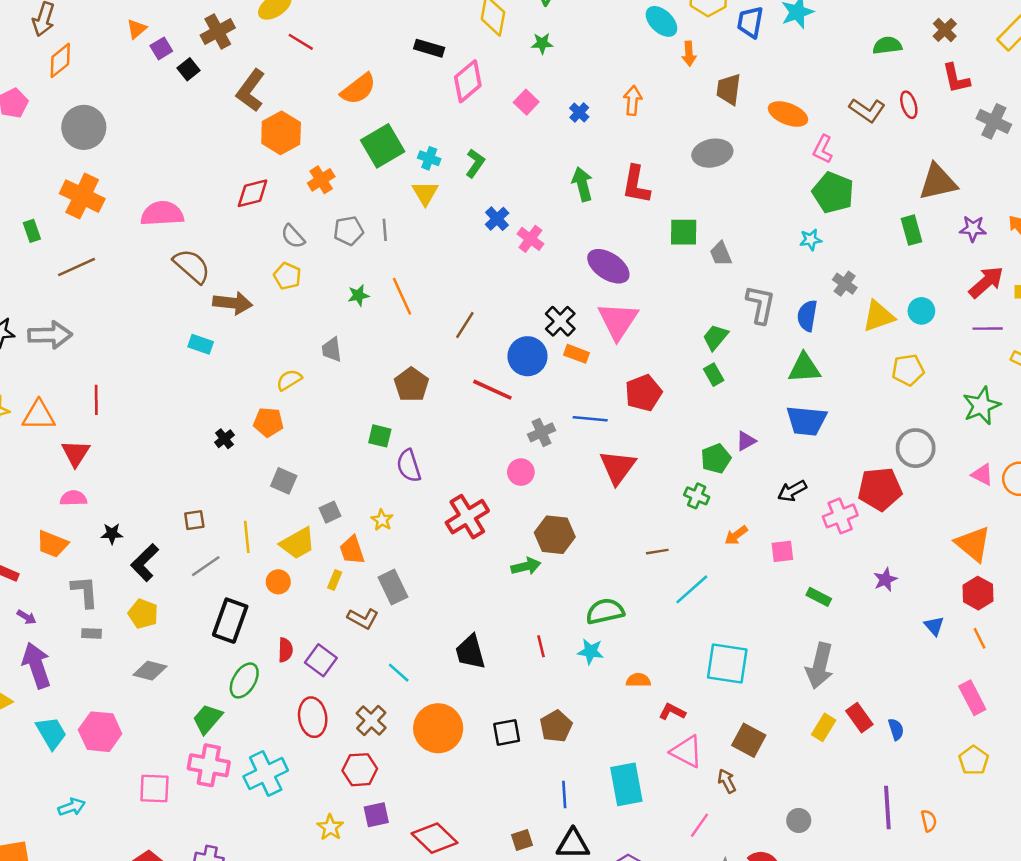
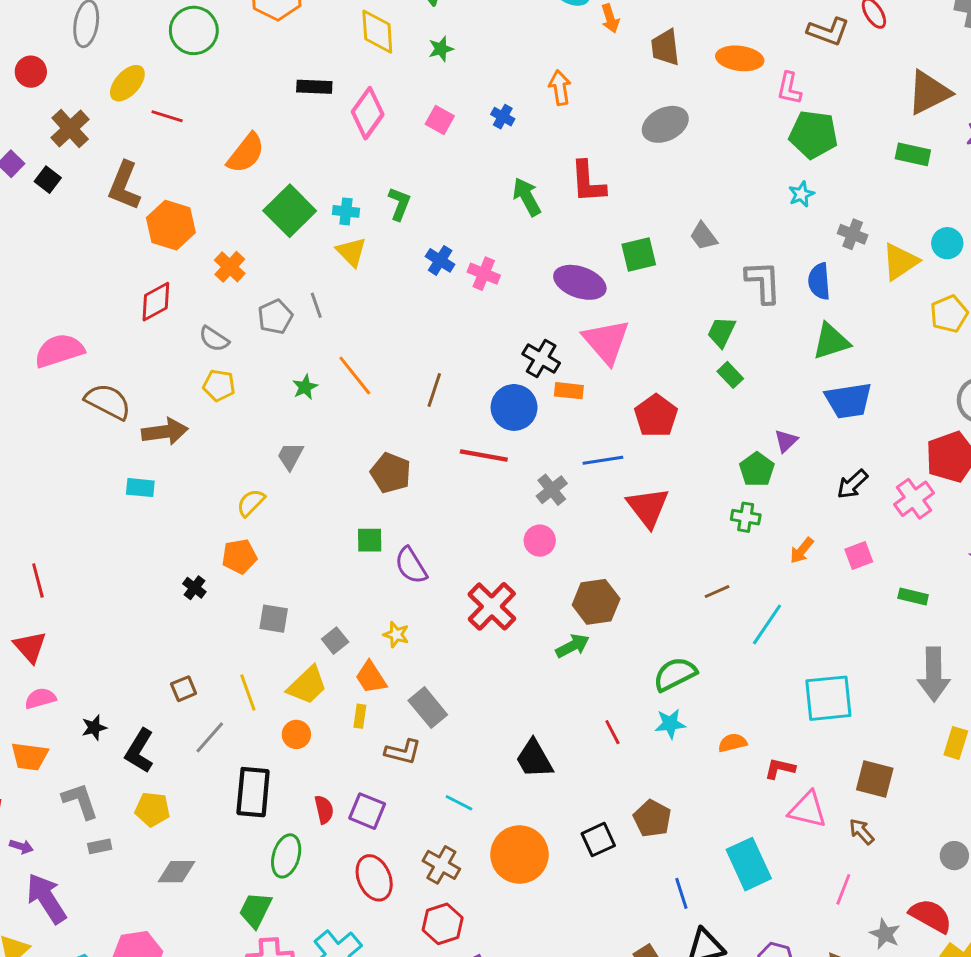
green rectangle: (912, 230) -> (913, 154), turned -48
green square: (684, 232) -> (639, 255), moved
gray trapezoid: (332, 350) -> (290, 456), turned 50

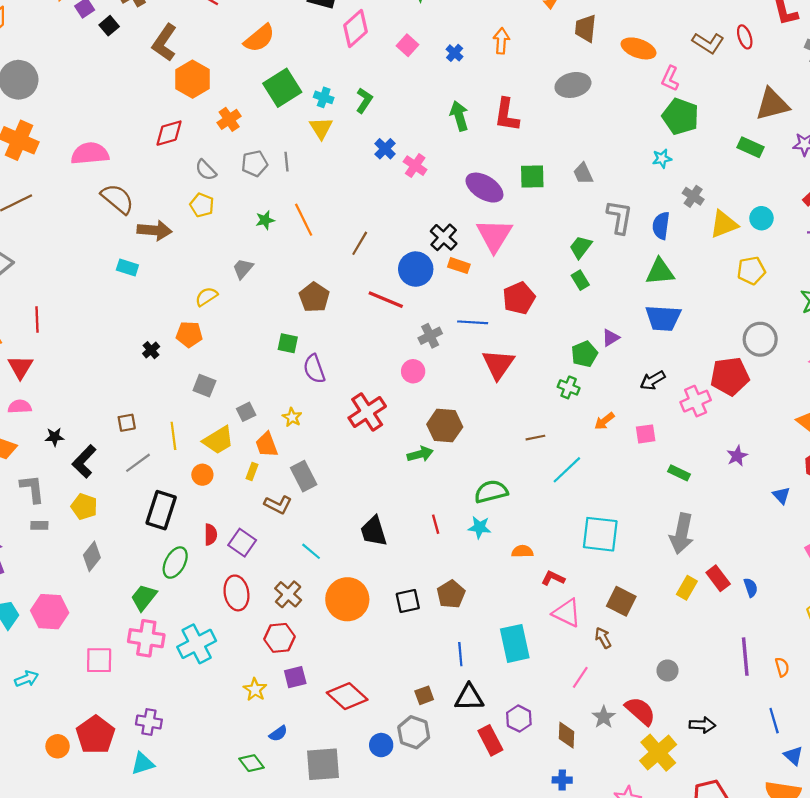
gray diamond: (176, 872) -> (92, 556), turned -64

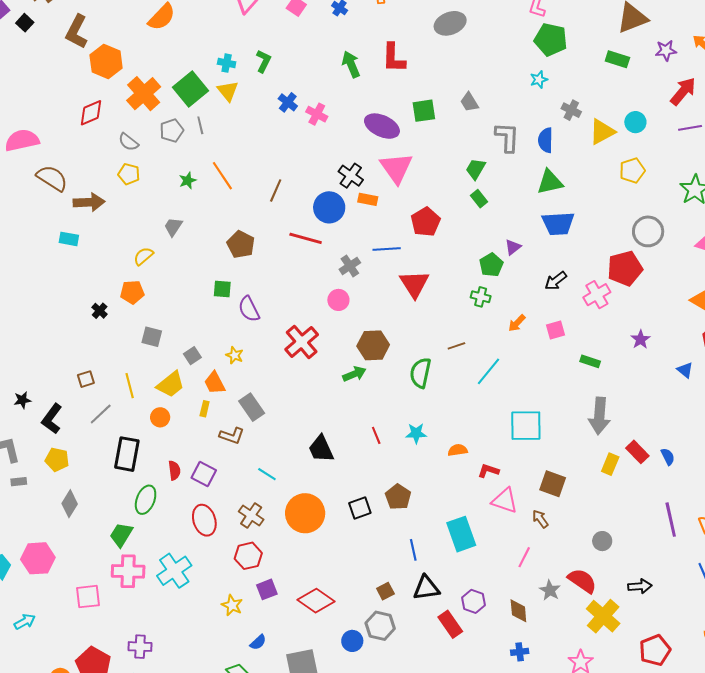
green square: (282, 88) -> (190, 89), moved
orange cross: (229, 119) -> (144, 94), size x1.6
green semicircle: (491, 492) -> (420, 373), moved, turned -56

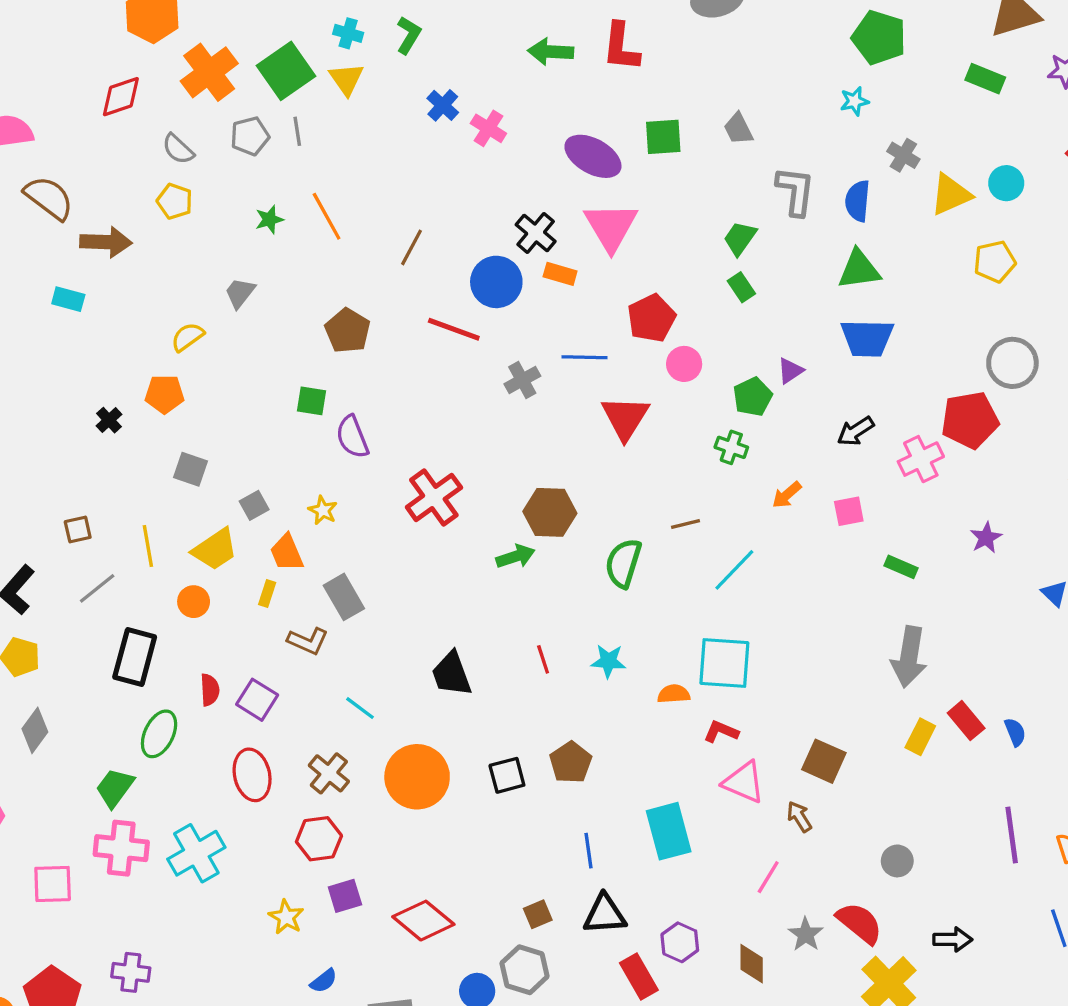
green arrow: (351, 64) -> (551, 52), turned -68
pink circle: (338, 300) -> (684, 364), moved
cyan square: (526, 426) -> (724, 663), moved

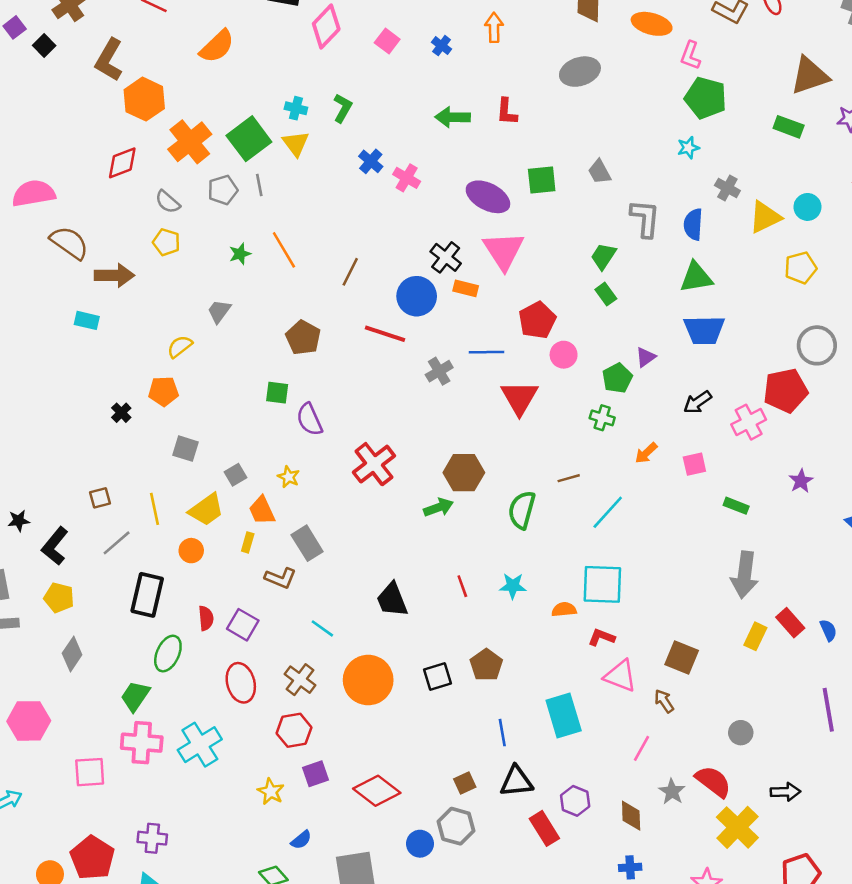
red L-shape: (621, 47) -> (507, 112), size x0.7

